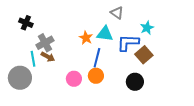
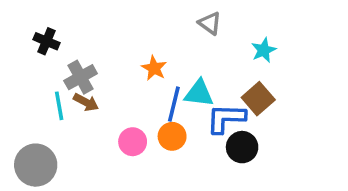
cyan triangle: (105, 34) -> (199, 93), moved
blue L-shape: (128, 43) -> (226, 118), moved
gray circle: (20, 78) -> (36, 165), moved

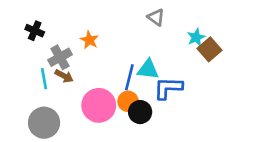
orange star: (154, 68) -> (89, 40), moved
brown square: (258, 99) -> (209, 49), moved
pink circle: (133, 142) -> (99, 105), size x1.6
black circle: (242, 147) -> (140, 112), moved
gray circle: (36, 165) -> (44, 123), moved

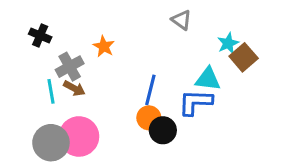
cyan triangle: (148, 69) -> (208, 79), moved
pink circle: (99, 105) -> (79, 136), moved

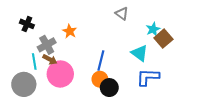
cyan triangle: (208, 79) -> (139, 53), turned 30
blue L-shape: (195, 102) -> (148, 77), moved
pink circle: (79, 136) -> (60, 74), moved
gray circle: (51, 143) -> (24, 84), moved

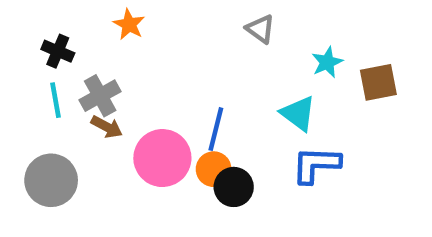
orange star: (70, 31) -> (129, 24), moved
brown square: (163, 39) -> (378, 82), moved, turned 30
cyan line: (34, 61) -> (56, 100), moved
pink circle: (60, 74) -> (162, 158), moved

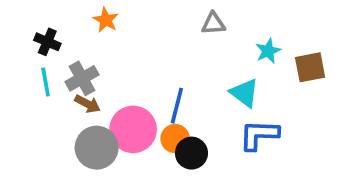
gray triangle: (260, 29) -> (213, 24), turned -40
gray circle: (51, 180) -> (97, 148), moved

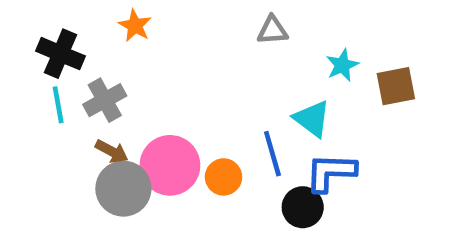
black cross: (47, 42) -> (61, 54), size x1.4
brown arrow: (87, 104) -> (112, 151), moved
blue line: (177, 106) -> (272, 154), moved, turned -30
black circle: (191, 153) -> (303, 207), moved

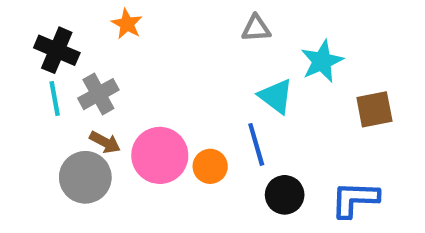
cyan star: (342, 65) -> (322, 61), size x1.4
brown square: (396, 86) -> (374, 109), moved
cyan triangle: (312, 119) -> (276, 96), moved
blue L-shape: (331, 172) -> (355, 199), moved
gray circle: (123, 189) -> (85, 177), moved

